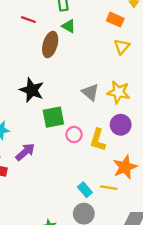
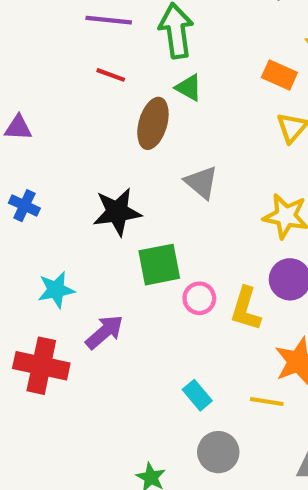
black star: (32, 90) -> (117, 212), turned -30
gray triangle: (90, 92) -> (201, 182), moved
cyan rectangle: (85, 190) -> (197, 395), moved

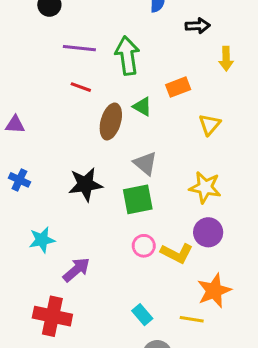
orange rectangle: (279, 75) -> (178, 87), moved, turned -45
green triangle: (189, 88) -> (142, 107), moved
green square: (159, 265) -> (138, 199), moved
yellow L-shape: (246, 309) -> (177, 253), turned -80
red cross: (41, 366) -> (52, 316), moved

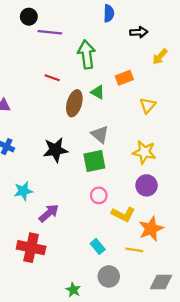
purple line: (79, 48) -> (50, 32), moved
yellow arrow: (226, 59) -> (160, 57), turned 42
yellow L-shape: (177, 253) -> (123, 214), moved

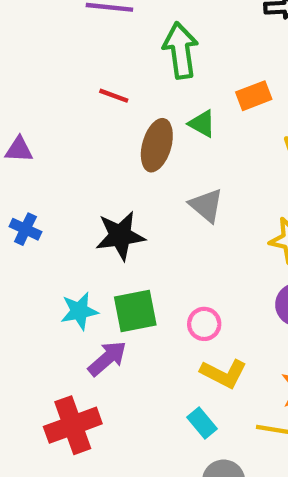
green square: (94, 161) -> (135, 311), moved
cyan star: (23, 191) -> (79, 311), moved
yellow L-shape: (123, 214) -> (224, 373), moved
red cross: (31, 248) -> (73, 425), turned -32

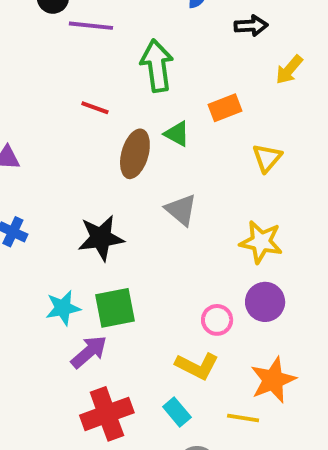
pink circle: (204, 324) -> (217, 320), moved
red cross: (73, 425) -> (107, 414), moved

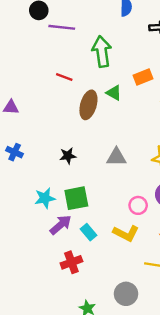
gray triangle: (181, 210) -> (116, 157), moved, turned -40
black star: (101, 238) -> (68, 156), size x0.6
cyan rectangle: (177, 412) -> (88, 232), moved
red cross: (107, 414) -> (71, 262), size x0.7

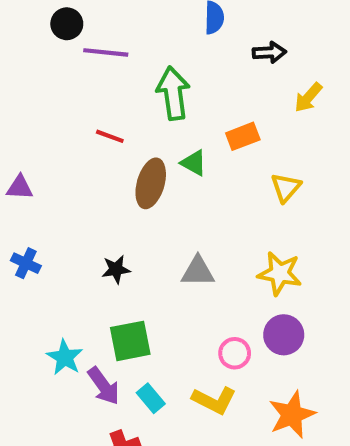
cyan star: (45, 198) -> (65, 357), moved, turned -30
purple arrow: (61, 225) -> (104, 386), turned 95

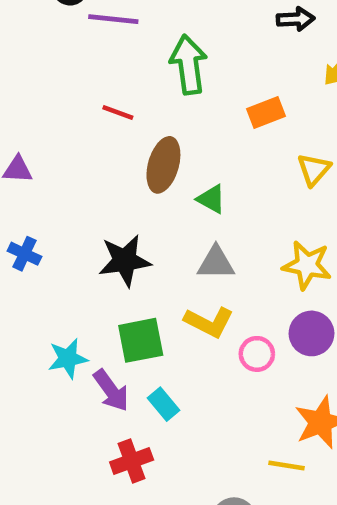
green triangle: (194, 163) -> (211, 199), moved
black star: (116, 269) -> (125, 261), size x1.6
cyan star: (65, 357) -> (68, 359), turned 30
yellow L-shape: (214, 400) -> (209, 322), moved

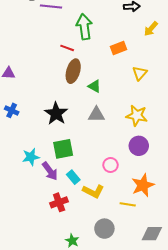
red line: (118, 113) -> (67, 48), moved
black star: (125, 261) -> (56, 114), turned -30
yellow L-shape: (209, 322) -> (93, 191), moved
pink circle: (257, 354) -> (111, 165), moved

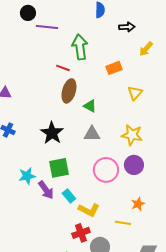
pink circle: (111, 165) -> (106, 170), moved, size x1.6
orange star: (143, 185) -> (138, 204), size x0.6
red cross: (59, 202) -> (81, 233), moved

